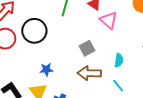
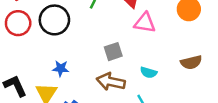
pink triangle: (109, 20) -> (145, 23), turned -42
cyan semicircle: (119, 60) -> (149, 72), turned 88

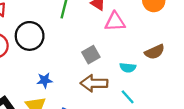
brown semicircle: (191, 62) -> (155, 52), moved

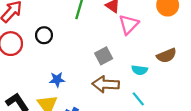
pink triangle: (115, 22) -> (129, 24), turned -45
black circle: (30, 36) -> (44, 35), size x0.6

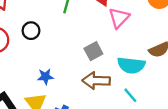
cyan semicircle: (140, 70) -> (131, 65), size x1.6

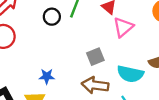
black circle: (31, 31) -> (52, 17), moved

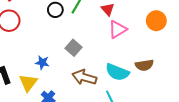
gray square: (95, 57) -> (73, 48), moved, turned -35

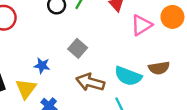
pink triangle: (118, 29) -> (142, 25), moved

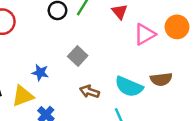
brown arrow: (90, 82) -> (89, 92), size x0.7
yellow triangle: (26, 89) -> (23, 96), turned 30

